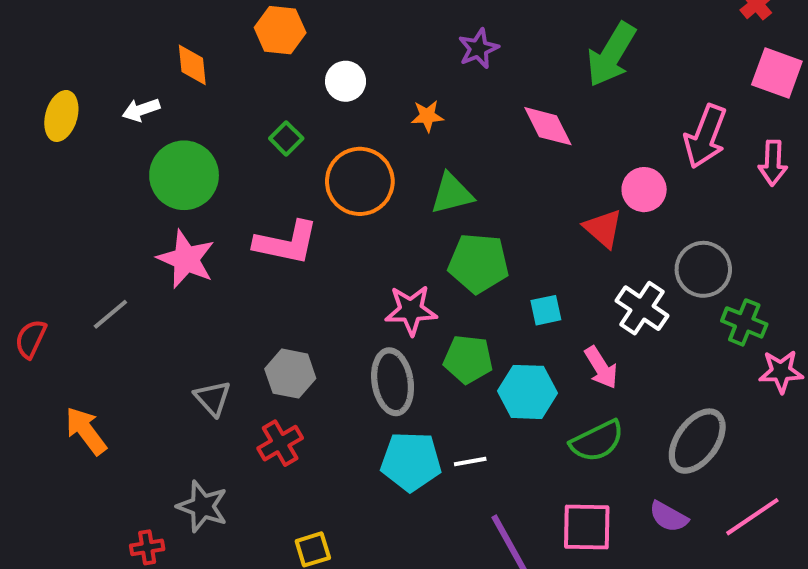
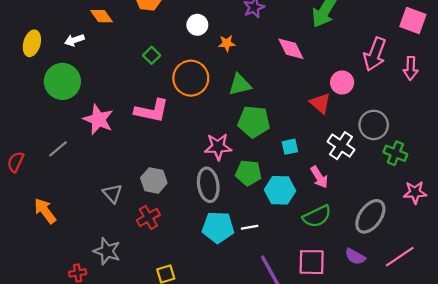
orange diamond: (192, 65) -> (102, 16), turned -30
white circle: (346, 81) -> (197, 25), moved
green circle: (184, 175) -> (62, 81), moved
pink star: (781, 372) -> (415, 192), moved

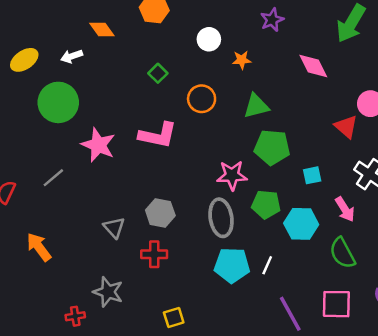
yellow ellipse: (32, 43) -> (24, 60), turned 40
orange circle: (191, 78) -> (202, 99), size x0.7
green semicircle: (317, 216) -> (342, 253), turned 88
red cross: (148, 217) -> (154, 254), turned 30
white line: (250, 227) -> (267, 265), turned -56

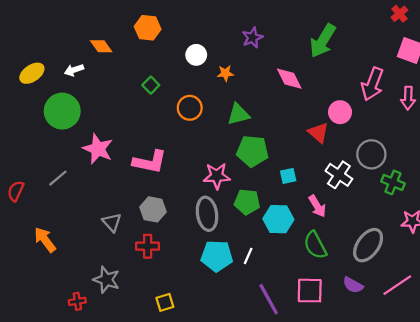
pink L-shape: (158, 135) -> (150, 162), moved

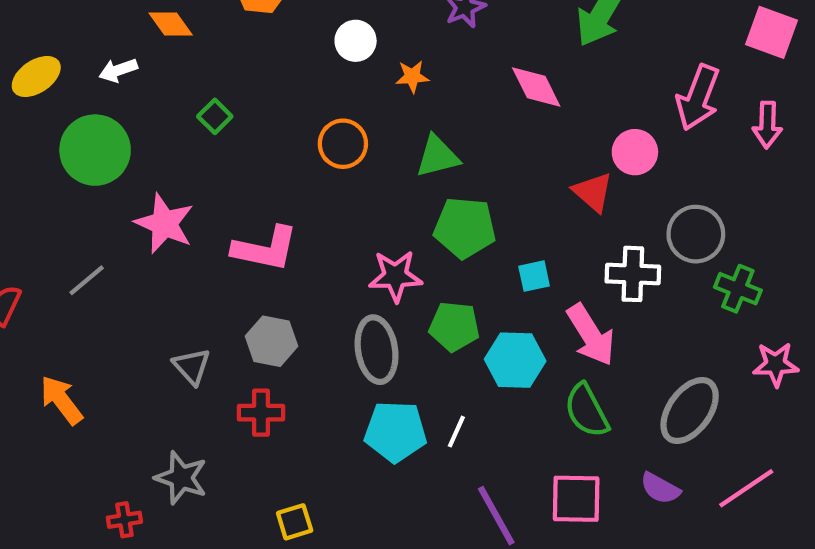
green square: (151, 85) -> (215, 116), moved
white cross: (339, 175) -> (633, 274), turned -32
pink arrow: (317, 206) -> (591, 335), size x1.4

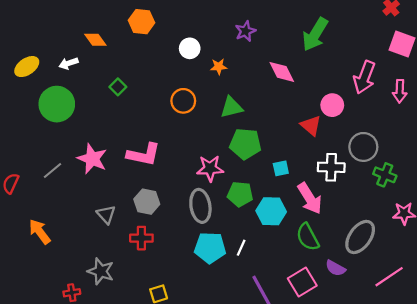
pink star: (164, 224) -> (92, 159), moved
purple semicircle: (660, 488) -> (335, 268), moved
pink square: (576, 499) -> (302, 282), turned -32

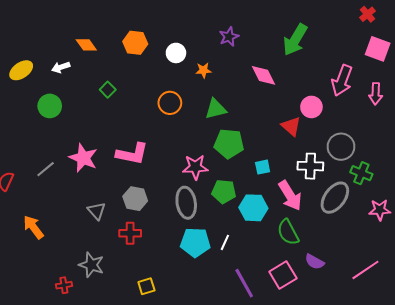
orange hexagon: (141, 22) -> (135, 43), moved
green circle: (57, 104) -> (50, 106), size x0.7
gray ellipse: (360, 237) -> (335, 198), moved

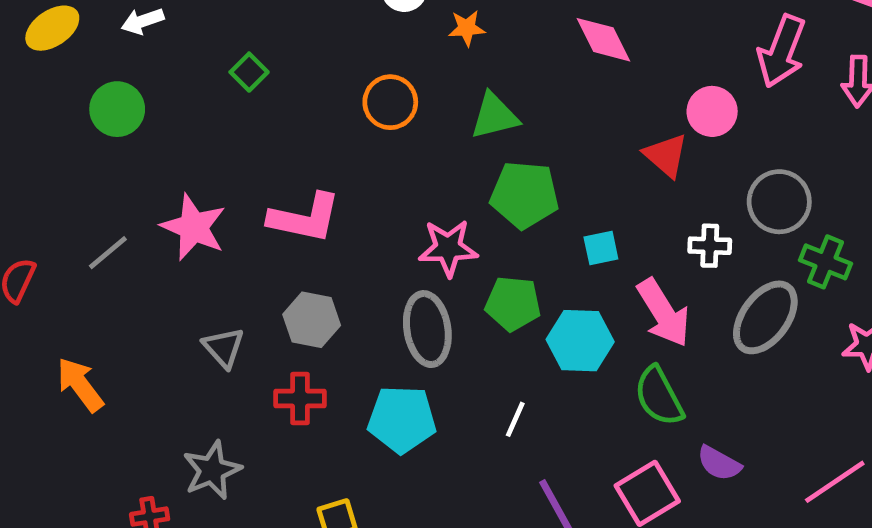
white cross: (310, 166) -> (710, 246), size x0.7
cyan pentagon: (195, 242) -> (402, 419), moved
gray star: (91, 265) -> (212, 470), turned 30

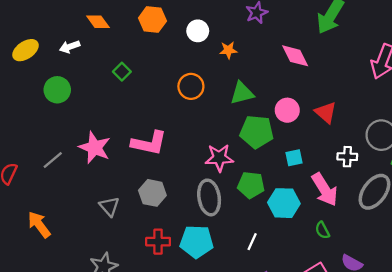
pink circle: (712, 111) -> (287, 110), moved
green semicircle: (659, 396) -> (322, 230), size x0.6
red cross: (300, 398) -> (158, 242), moved

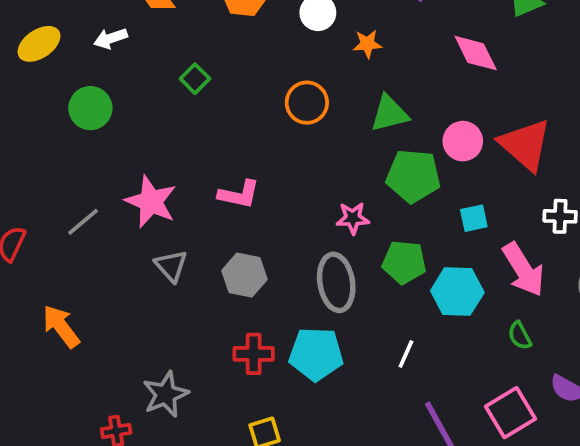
red triangle: (326, 112) -> (525, 145), size x1.5
pink L-shape: (149, 143) -> (239, 194), size x0.7
pink star: (219, 158) -> (353, 218), size x0.7
gray triangle: (109, 206) -> (171, 266), moved

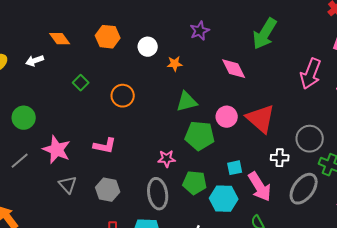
orange circle: (307, 103) -> (123, 96), moved
green circle: (90, 108) -> (24, 118), moved
cyan square: (474, 218) -> (235, 168), moved

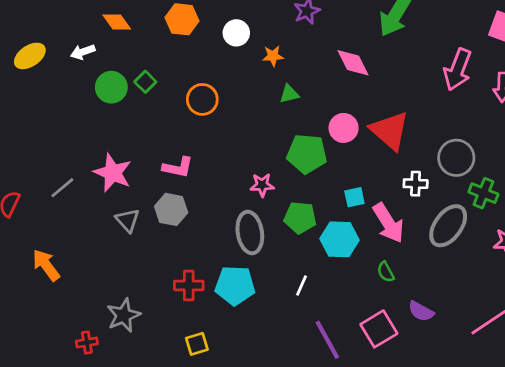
green triangle: (187, 102) -> (289, 94), moved, size x0.7
green circle: (24, 118) -> (111, 87), moved
gray hexagon: (108, 190) -> (171, 209), moved

